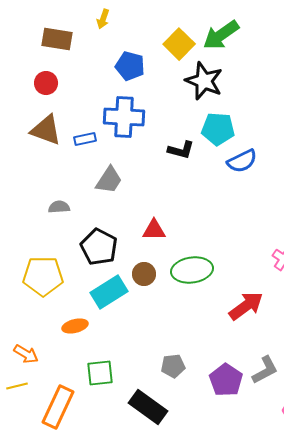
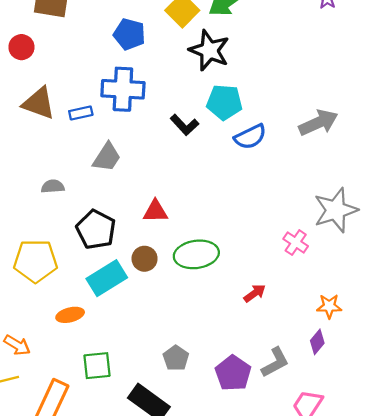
red circle: (46, 83) -> (21, 47), moved
black L-shape: (181, 150) -> (184, 125), turned 32
red arrow: (246, 306) -> (255, 293), size x0.6
gray pentagon: (173, 366) -> (176, 358), turned -30

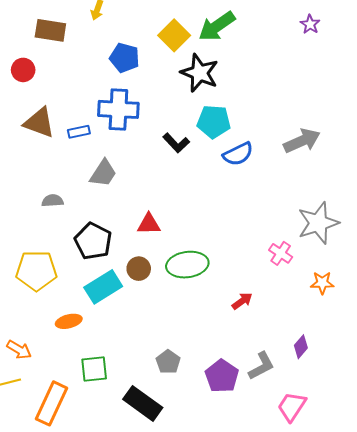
orange star: (329, 306) -> (322, 283), moved

